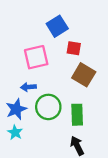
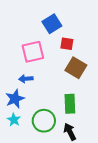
green circle: (48, 107) -> (44, 121), moved

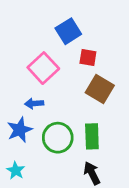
pink square: (33, 52) -> (43, 68), turned -30
cyan star: (14, 120) -> (16, 171), moved
green circle: (44, 121) -> (58, 138), moved

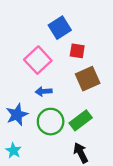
brown square: (100, 89) -> (88, 79), turned 35
blue arrow: (34, 104) -> (44, 91), moved
green rectangle: (92, 136) -> (81, 120), turned 55

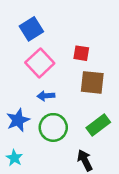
blue square: (60, 28) -> (31, 29), moved
brown square: (88, 79) -> (92, 82), turned 30
green rectangle: (81, 120) -> (98, 125), moved

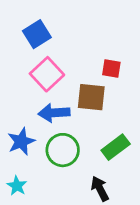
red square: (81, 53) -> (111, 68), moved
brown square: (92, 82) -> (91, 97), moved
blue arrow: (46, 96) -> (54, 113), size x1.5

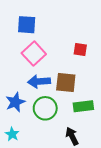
blue square: (37, 34) -> (27, 25), turned 36
brown square: (91, 97) -> (66, 82), moved
green rectangle: (116, 147) -> (83, 106), turned 30

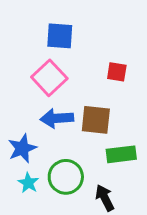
blue square: (27, 25) -> (60, 36), moved
green circle: (45, 108) -> (66, 177), moved
cyan star: (12, 134) -> (28, 183), moved

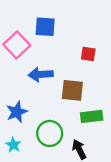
pink square: (49, 78) -> (17, 45), moved
blue arrow: (57, 118) -> (41, 74), moved
cyan star: (28, 183) -> (13, 145), moved

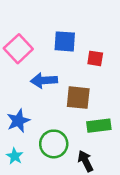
blue square: (45, 27) -> (65, 41), moved

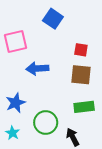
blue square: (65, 41) -> (53, 19), moved, turned 30
pink square: (18, 49) -> (16, 42), turned 30
brown square: (78, 98) -> (81, 75), moved

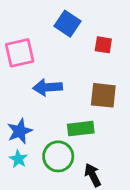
red square: (81, 50) -> (103, 45), moved
green rectangle: (84, 107) -> (81, 129), moved
cyan star: (12, 133) -> (18, 159), moved

